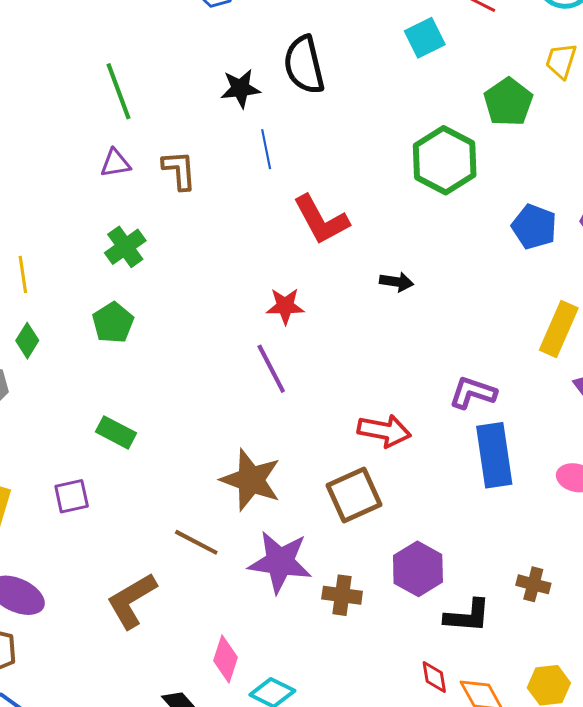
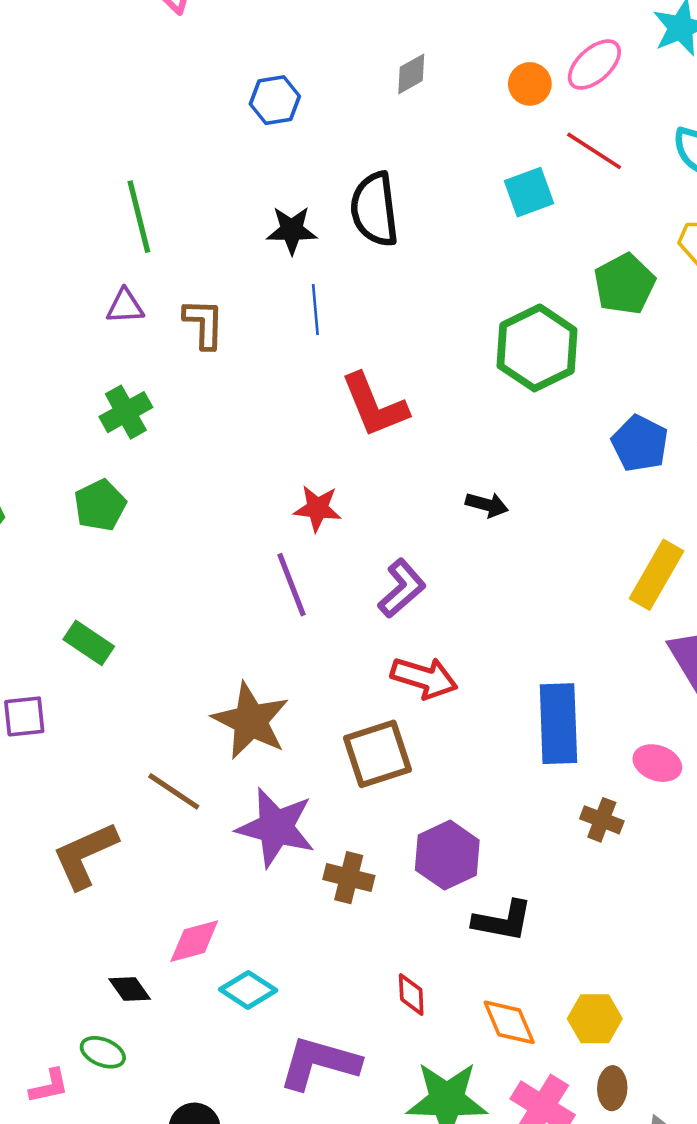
black arrow: (397, 282) -> (487, 505), moved
purple L-shape: (473, 393) -> (402, 588), moved, turned 114
brown cross: (533, 584) -> (602, 820), moved
pink diamond: (226, 659) -> (194, 941), turned 51
red diamond: (434, 677) -> (411, 995), moved

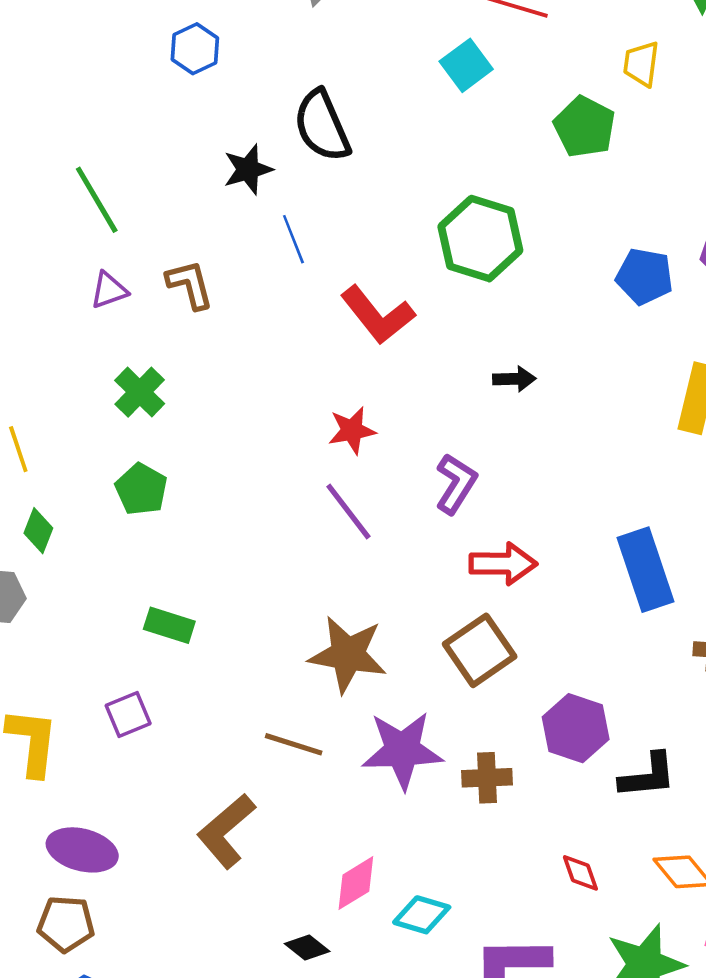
green hexagon: (537, 348) -> (480, 239), moved

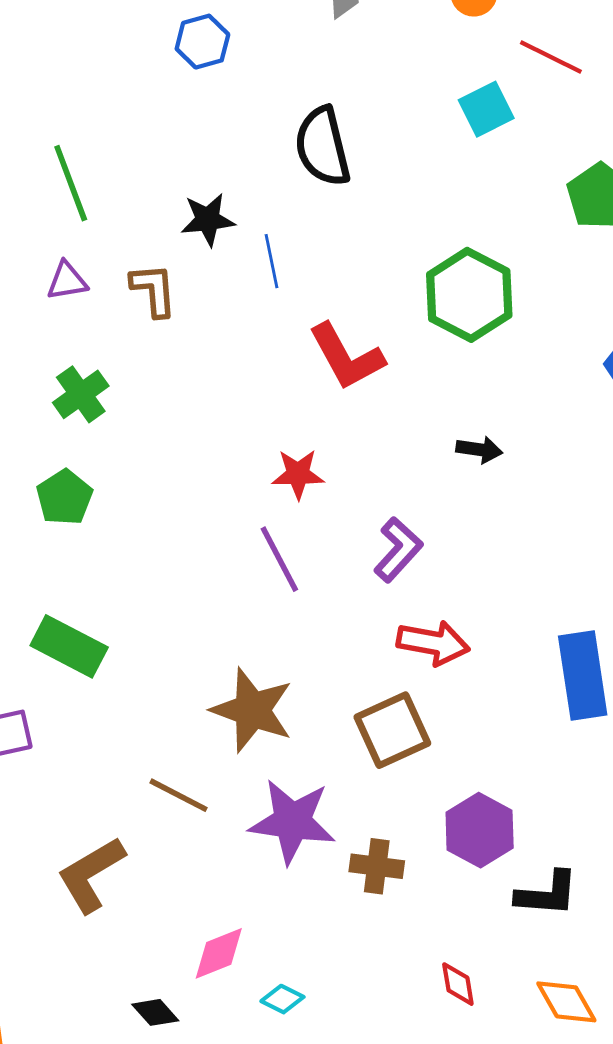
black star: (248, 169) -> (208, 220), moved
green rectangle: (169, 625) -> (69, 646), size x1.4
cyan diamond: (422, 915) -> (282, 999), size x0.7

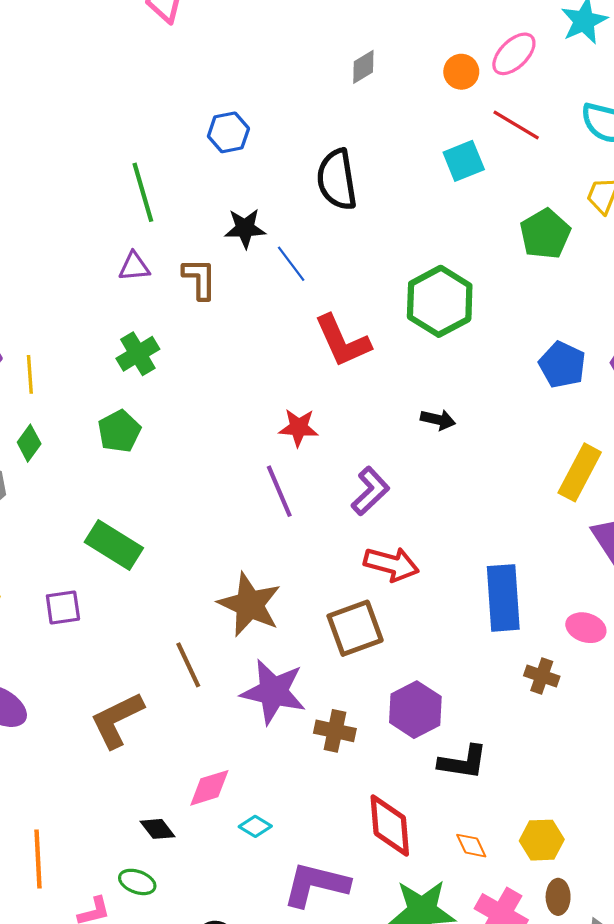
blue hexagon: (202, 42) -> (228, 132), moved
blue line: (272, 261) -> (291, 264), turned -30
brown line: (178, 795) -> (188, 665), turned 33
red diamond: (458, 984) -> (390, 825), size x1.8
orange diamond: (566, 1002) -> (471, 846), size x0.7

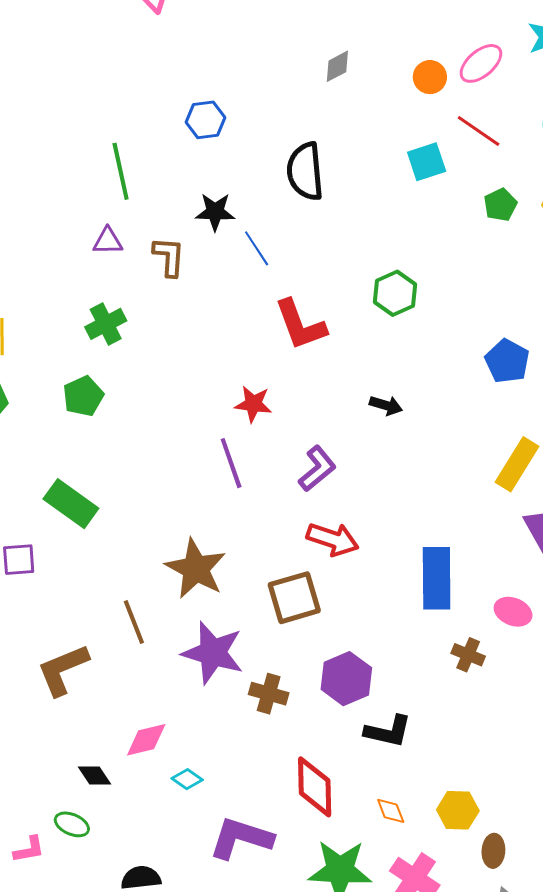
green pentagon: (545, 234) -> (500, 205), moved, size x0.7
green hexagon: (440, 301) -> (395, 293), size x0.7
brown ellipse: (558, 897) -> (493, 851), moved

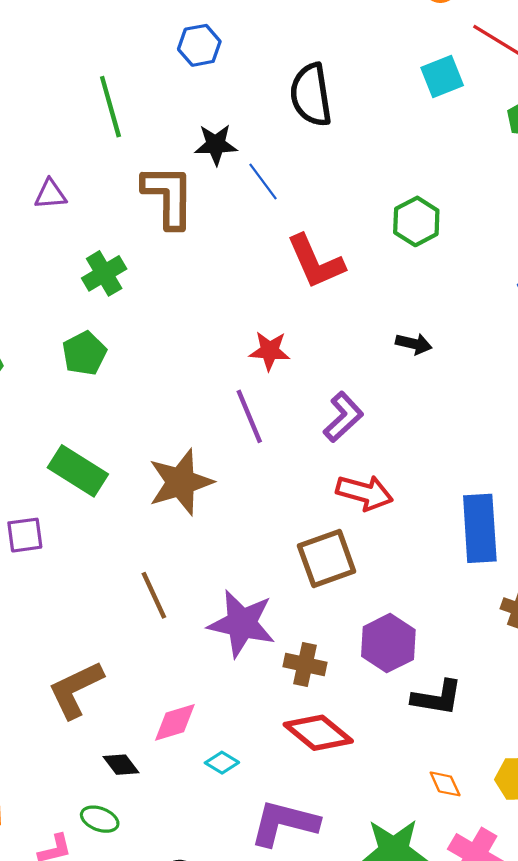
purple triangle: (108, 241) -> (50, 194), moved
brown L-shape: (169, 257) -> (168, 196), size x1.5
brown star: (196, 569) -> (181, 482), moved, turned 30
brown L-shape: (63, 670) -> (76, 690), moved
red diamond: (315, 787) -> (318, 733), moved, turned -46

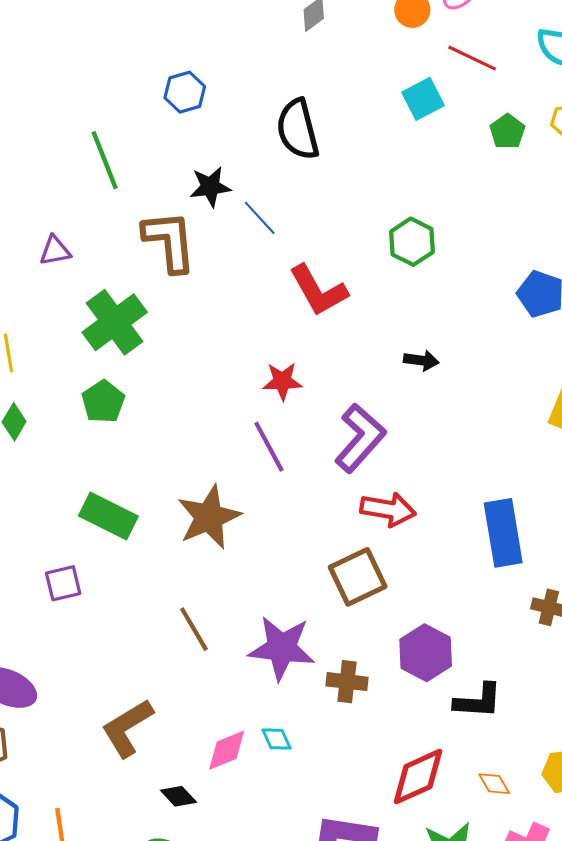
green cross: (104, 273) -> (115, 322), size x1.5
purple L-shape: (343, 417) -> (360, 438), size x1.4
red diamond: (318, 733) -> (418, 777), moved, turned -58
cyan diamond: (222, 763) -> (276, 739), moved, turned 40

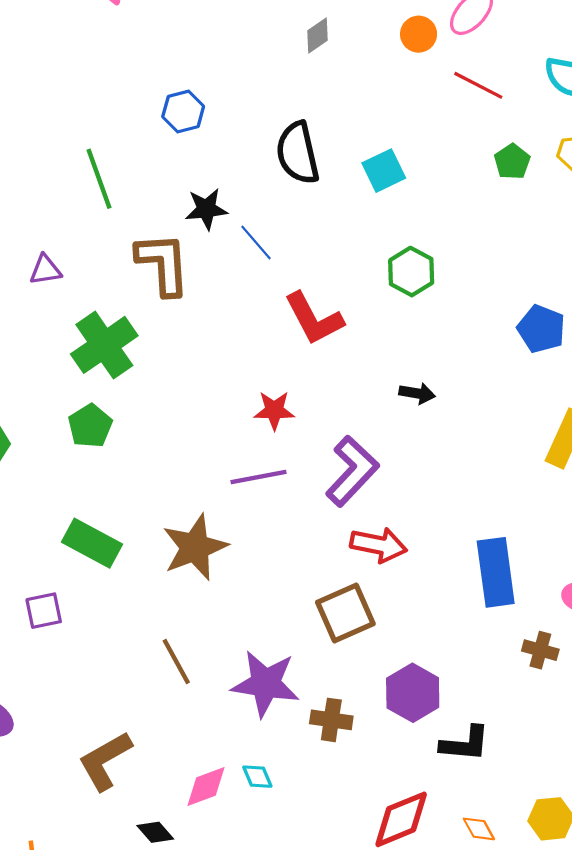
cyan square: (423, 99) -> (384, 171), moved
purple line: (269, 447) -> (259, 477), turned -74

